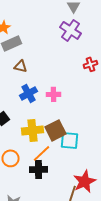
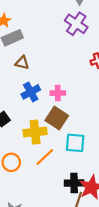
brown square: (56, 130) -> (57, 118), moved, turned -30
black cross: (38, 169) -> (74, 183), moved

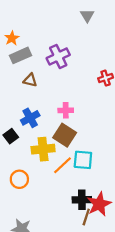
purple cross: (76, 24) -> (58, 56), moved, turned 30
blue cross: (31, 92) -> (30, 118), moved
orange line: (45, 157) -> (62, 165), moved

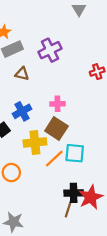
brown line: (86, 217) -> (68, 209), moved

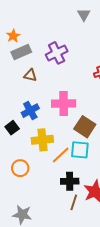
pink cross: (57, 104) -> (64, 103), size x1.6
brown square: (56, 129) -> (85, 127), moved
black cross: (74, 193) -> (70, 181), moved

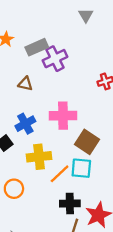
gray rectangle: (21, 52) -> (37, 47), moved

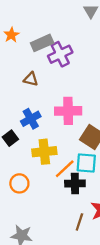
black cross: (70, 204) -> (75, 183), moved

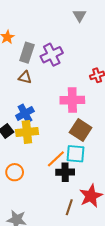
gray rectangle: (42, 43) -> (27, 53), moved, turned -48
pink cross: (68, 111) -> (72, 100), moved
yellow cross: (44, 152) -> (27, 132), moved

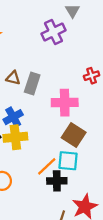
gray rectangle: (27, 53) -> (32, 84), moved
purple cross: (52, 55) -> (53, 32), moved

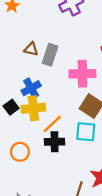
orange line: (47, 166) -> (52, 124), moved
black cross: (57, 181) -> (55, 142), moved

